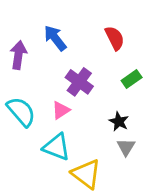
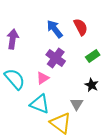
blue arrow: (55, 38) -> (55, 29), moved
black star: (119, 122) -> (92, 85), moved
gray triangle: (126, 147) -> (77, 104), moved

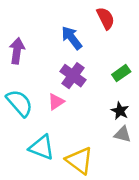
red semicircle: (81, 27) -> (106, 18), moved
cyan triangle: (40, 104) -> (42, 147), moved
gray triangle: (77, 104) -> (123, 134), moved, turned -48

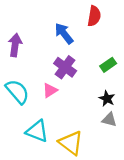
red semicircle: (106, 18) -> (94, 16), turned 36

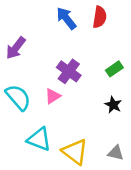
blue arrow: (64, 33) -> (66, 18), moved
purple arrow: (15, 45) -> (16, 48), turned -150
gray triangle: (109, 120) -> (116, 153), moved

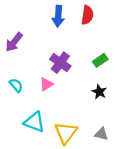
blue arrow: (66, 18) -> (58, 16), turned -138
cyan semicircle: (18, 97) -> (16, 85), size x0.6
yellow triangle: (75, 152) -> (66, 133), turned 30

